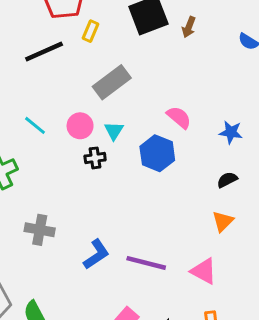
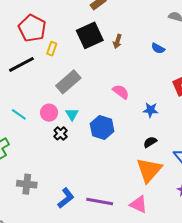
pink semicircle: (179, 117) -> (121, 92), moved
black cross: (95, 158) -> (61, 133), turned -32
orange triangle: (223, 221) -> (149, 170), size x1.8

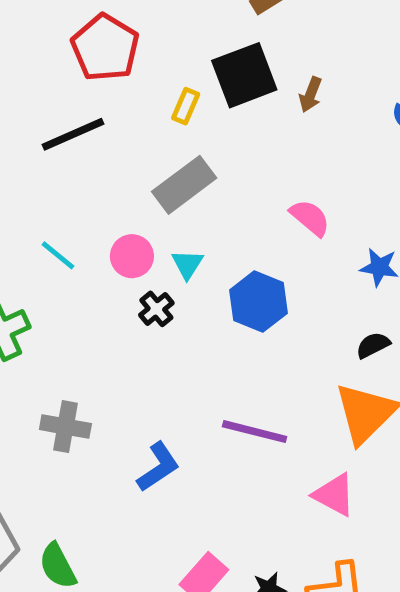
yellow rectangle: (52, 49) -> (186, 106), moved
purple line: (100, 202) -> (255, 432), moved

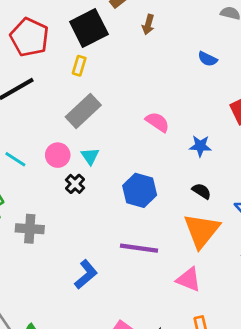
black square: (244, 75) -> (89, 28), moved
brown arrow: (310, 95) -> (148, 24), moved
blue hexagon: (258, 302) -> (140, 190), moved
black semicircle: (373, 345) -> (202, 191), turned 66
gray cross: (65, 427) -> (30, 229), moved

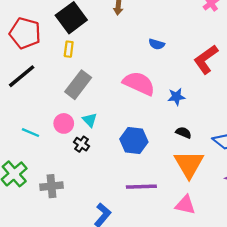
blue semicircle: (208, 59) -> (157, 44), moved
pink semicircle: (157, 122) -> (139, 83), size x1.6

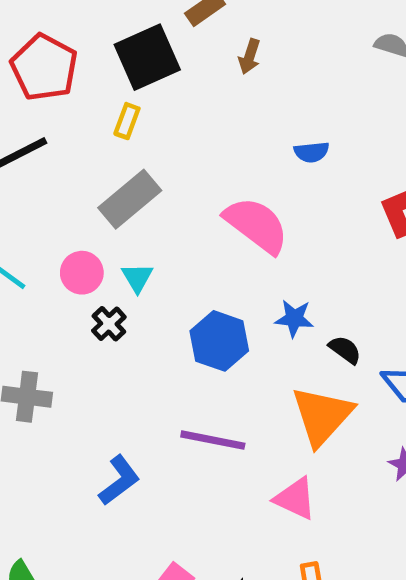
blue semicircle: (157, 44) -> (312, 152), turned -35
blue star: (176, 97) -> (294, 318), moved
black semicircle: (184, 133) -> (345, 350), moved

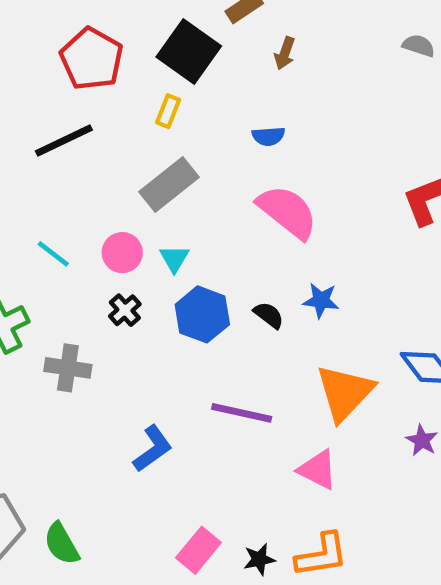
black square: (147, 57) -> (189, 52), turned -32
blue semicircle: (312, 152) -> (268, 136), moved
black cross: (109, 324) -> (125, 310), moved
blue hexagon: (219, 341) -> (202, 314), moved
black semicircle: (345, 350) -> (269, 315), moved

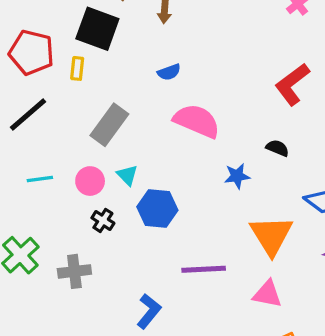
yellow rectangle: (168, 111) -> (77, 68), moved
cyan line: (53, 254) -> (40, 179), moved, turned -30
black semicircle: (269, 315) -> (277, 148), moved

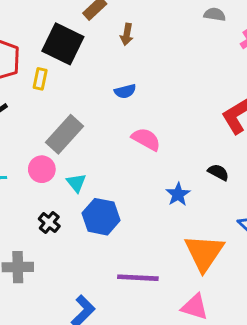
pink semicircle: (197, 121) -> (146, 139), size x0.7
blue star: (237, 176) -> (178, 194), turned -30
pink circle: (90, 181) -> (42, 169), moved

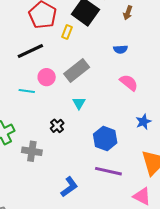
pink circle: (42, 169) -> (47, 77), moved
blue hexagon: (101, 217) -> (105, 139), moved

